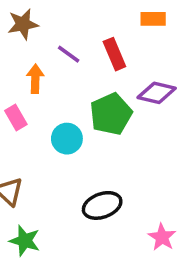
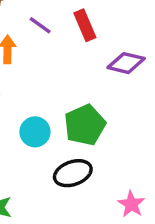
green pentagon: (111, 114) -> (85, 125), moved
cyan circle: (67, 139) -> (35, 132), moved

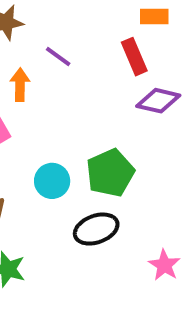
red rectangle: (85, 25) -> (134, 57), moved

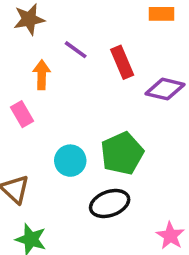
red rectangle: (134, 57) -> (122, 62), moved

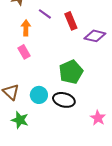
pink rectangle: (22, 114) -> (24, 52), moved
cyan circle: (70, 161) -> (39, 95), moved
black ellipse: (110, 203) -> (64, 100), turned 35

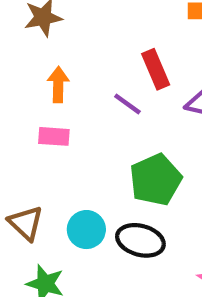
purple line: (45, 14) -> (127, 104), moved
pink rectangle: (24, 52) -> (54, 136), turned -56

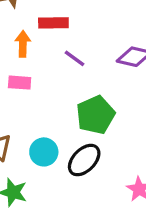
red rectangle: (156, 69) -> (53, 23), moved, turned -68
black ellipse: (140, 240) -> (84, 160), turned -60

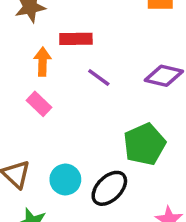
pink rectangle: (20, 83) -> (39, 104), turned 40
green pentagon: (95, 115) -> (145, 144), moved

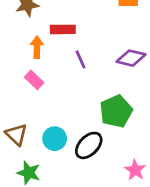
purple line: (99, 77) -> (81, 59), turned 30

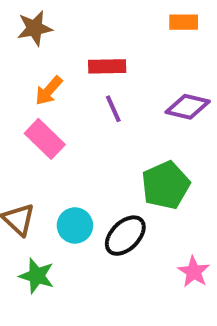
red rectangle: (63, 29) -> (107, 66), moved
orange arrow: (37, 47) -> (49, 91), turned -140
pink rectangle: (34, 80) -> (45, 139), size x1.4

